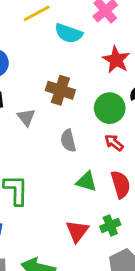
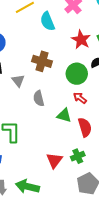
cyan semicircle: (69, 33) -> (48, 21), turned 48
gray semicircle: (68, 141) -> (39, 98), moved
green triangle: (86, 181) -> (64, 115), moved

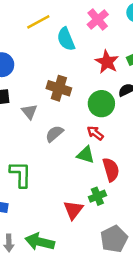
gray semicircle: (39, 98) -> (54, 134), turned 63
red arrow: (80, 98) -> (95, 133), moved
green cross: (78, 156) -> (97, 196), moved

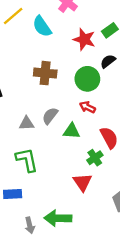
gray triangle: (29, 112) -> (27, 123), moved, turned -42
green triangle: (86, 155) -> (71, 131), moved
green cross: (97, 196) -> (95, 158), moved

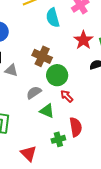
green circle: (87, 79) -> (57, 75), moved
gray triangle: (27, 123) -> (11, 70), moved
red triangle: (82, 182) -> (29, 153), moved, turned -30

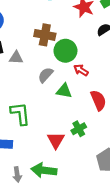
green cross: (58, 139) -> (79, 129), moved
red triangle: (29, 153) -> (56, 140), turned 30

